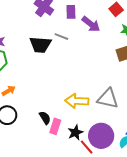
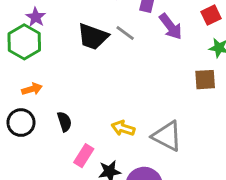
yellow arrow: (77, 101) -> (123, 128), size x0.7
black semicircle: (45, 118) -> (64, 122), moved

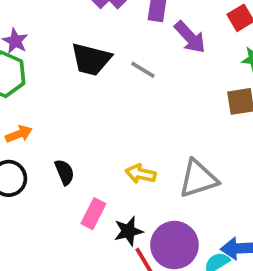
gray line: (125, 33) -> (143, 70), moved
gray triangle: (167, 136) -> (198, 179), turned -40

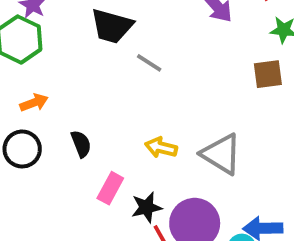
gray line: (143, 70) -> (149, 63), moved
gray triangle: (198, 179) -> (221, 154), turned 48

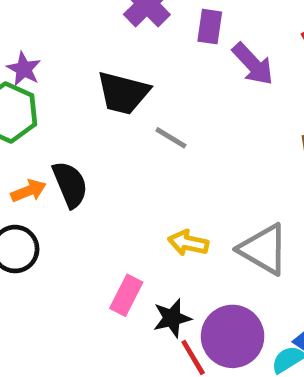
black semicircle: (81, 144) -> (70, 184), moved, size x1.4

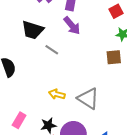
purple arrow: (253, 64) -> (72, 26), moved
pink rectangle: (126, 295) -> (19, 120), moved

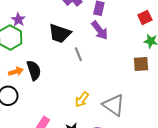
gray line: (52, 50) -> (78, 54), turned 32
yellow arrow: (57, 94) -> (82, 100), turned -70

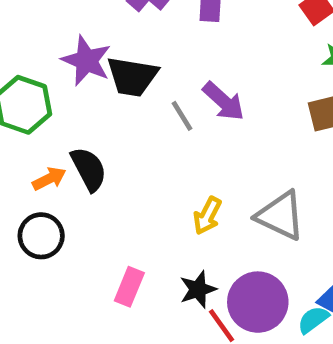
purple star: (18, 20) -> (86, 61), moved, size x1.5
purple arrow: (100, 30) -> (224, 101), moved

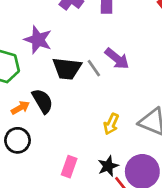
black trapezoid: (132, 77) -> (67, 69), moved

